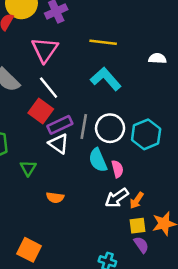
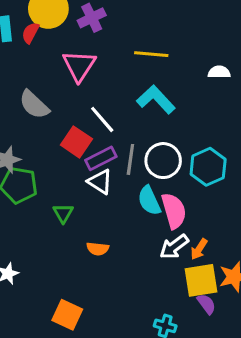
white line: (49, 88) -> (102, 119), moved
pink semicircle: (117, 169) -> (174, 211), size x1.6
yellow square: (137, 226) -> (201, 280), size x1.6

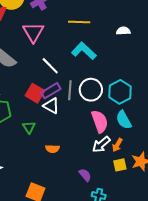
red square: (76, 142) -> (35, 93), moved
cyan semicircle: (149, 201) -> (124, 120), moved
yellow square: (201, 280) -> (120, 165), size x0.6
purple semicircle: (206, 304) -> (85, 175), moved

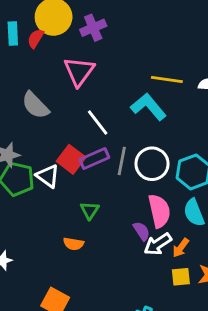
yellow line: (79, 22) -> (167, 79), moved
white triangle: (51, 106) -> (48, 176), moved
green triangle: (29, 127) -> (90, 210), moved
orange semicircle: (52, 149) -> (74, 244), moved
purple semicircle: (85, 175) -> (141, 231), moved

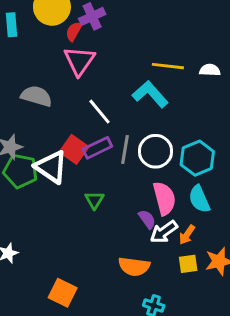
red semicircle: (36, 38) -> (74, 31), moved
gray semicircle: (35, 105) -> (36, 96), turned 152
white triangle: (48, 176) -> (51, 167), size x1.4
orange semicircle: (74, 244) -> (134, 266), moved, size x1.5

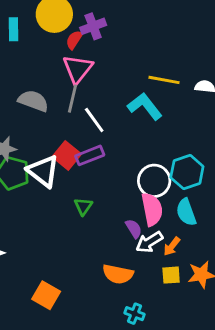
gray line: (125, 149) -> (72, 99), moved
white circle: (155, 151) -> (154, 181), moved

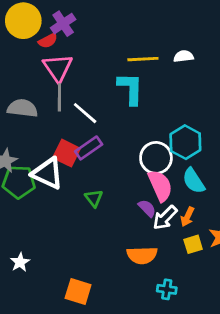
red semicircle: (74, 40) -> (48, 41), turned -138
cyan L-shape: (145, 106) -> (130, 89), turned 52

